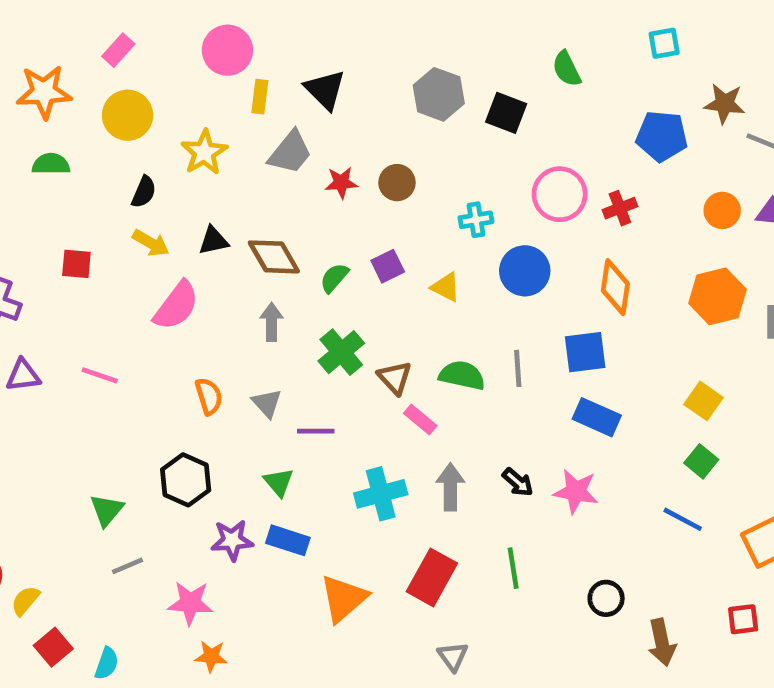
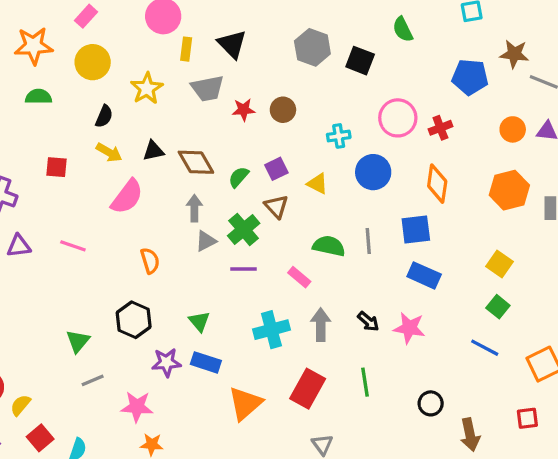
gray trapezoid: (290, 152) -> (207, 88), turned 40
brown triangle: (395, 378) -> (276, 207), moved
gray triangle: (267, 403) -> (206, 241), moved, turned 45
purple line: (316, 431) -> (244, 269), moved

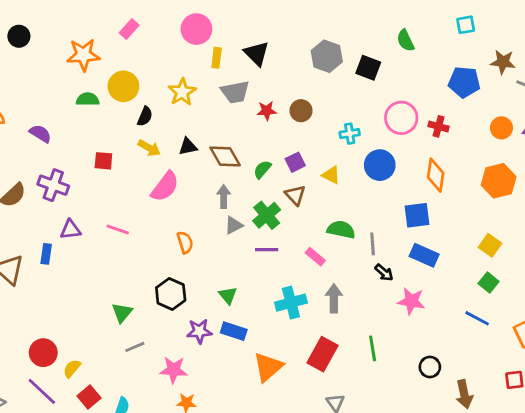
yellow circle: (93, 62) -> (123, 86), moved
red cross: (440, 128) -> (438, 126), turned 36
gray line: (368, 241) -> (373, 244), moved
black arrow: (368, 321) -> (384, 272), moved

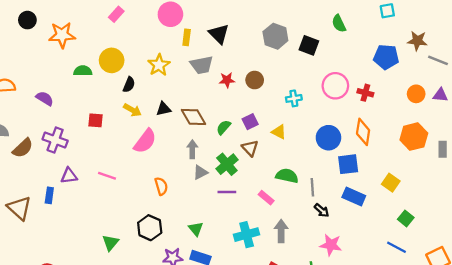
orange star: (83, 55) -> (62, 35), moved
blue circle: (380, 165) -> (328, 138), moved
yellow square: (490, 245) -> (391, 183), moved
pink star: (411, 301) -> (331, 245), moved

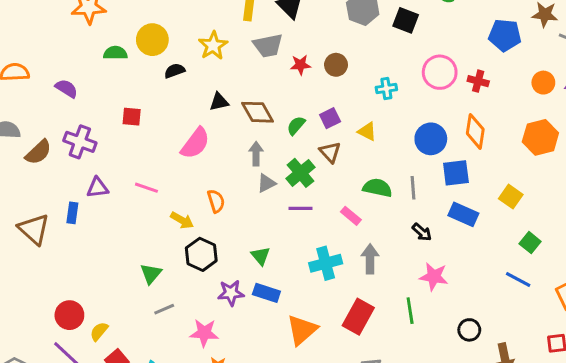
black semicircle: (129, 85) -> (175, 71), turned -133
yellow arrow: (132, 110) -> (182, 220), moved
gray line: (312, 187) -> (413, 188), moved

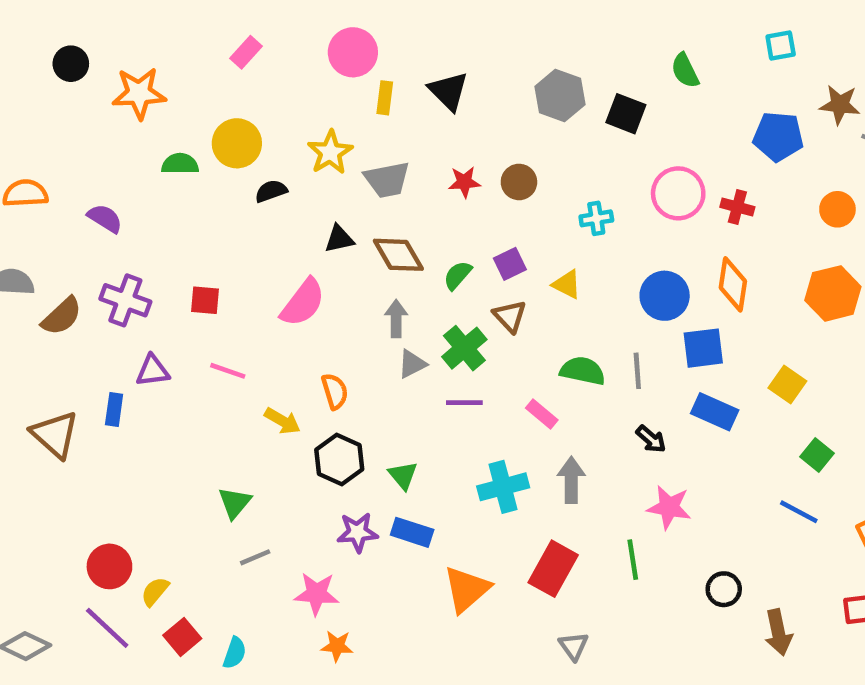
gray trapezoid: (268, 46) -> (387, 180), moved
red square: (132, 117) -> (205, 300), moved
black hexagon: (201, 254) -> (339, 460), moved

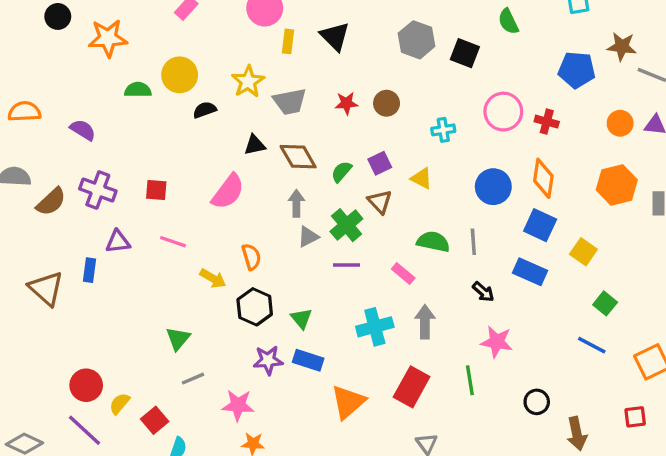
blue square: (703, 348) -> (540, 225), moved, turned 32
red square: (182, 637) -> (155, 420), moved

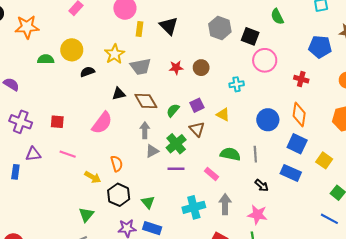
pink circle: (503, 112) -> (265, 60), moved
green triangle: (178, 338) -> (86, 215), moved
pink star: (497, 342) -> (257, 215), moved

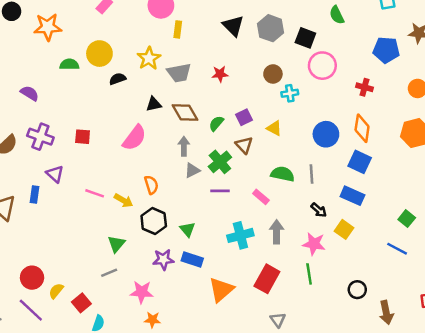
black triangle: (169, 26) -> (233, 26), moved
brown circle: (201, 68) -> (273, 74), moved
purple triangle: (33, 154) -> (55, 174), turned 49
pink line: (68, 154) -> (95, 193), moved
yellow square: (324, 160) -> (344, 229), moved

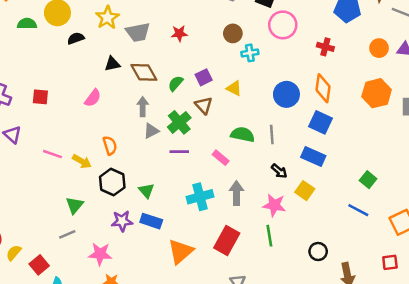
pink semicircle: (134, 138) -> (93, 98), size x0.7

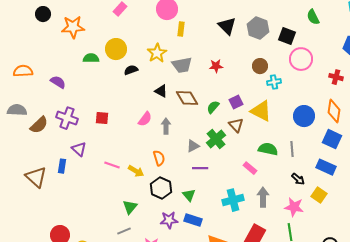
black triangle: (112, 64) -> (161, 91), turned 40
yellow triangle: (234, 88) -> (261, 111), size x1.6
gray arrow: (143, 107) -> (166, 126), moved
purple line: (179, 152) -> (200, 168), moved

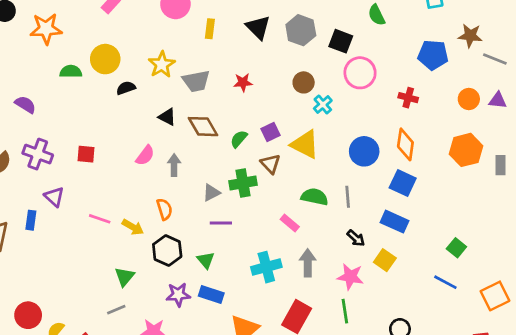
yellow rectangle: (181, 29) -> (210, 29), moved
cyan cross: (274, 82) -> (323, 105), turned -32
green cross: (216, 139) -> (243, 183), turned 30

